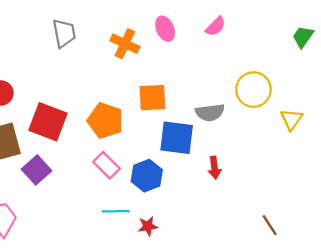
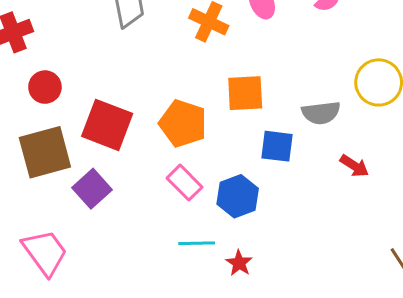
blue square: (177, 138) -> (277, 146), size x0.7
red arrow: (214, 168) -> (354, 166), moved, turned -50
red star: (148, 226) -> (239, 263), turned -30

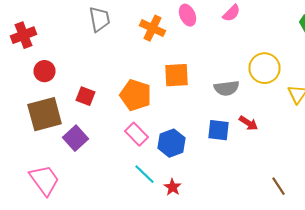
red square: (107, 125) -> (86, 96), size x0.6
blue square: (277, 146) -> (218, 130), moved
cyan line: (197, 243) -> (144, 174), turned 45

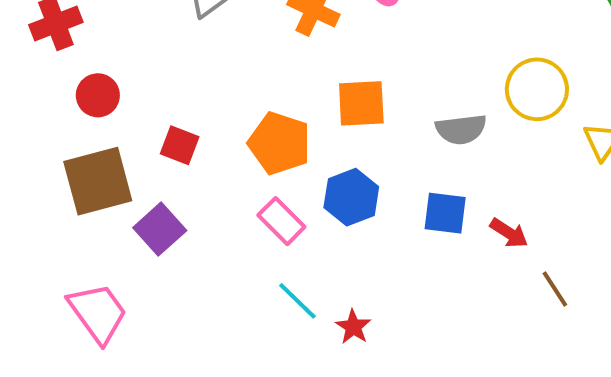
red arrow: (248, 123) -> (509, 233), moved
blue hexagon: (172, 143) -> (351, 197), moved
brown line: (278, 186) -> (555, 289), moved

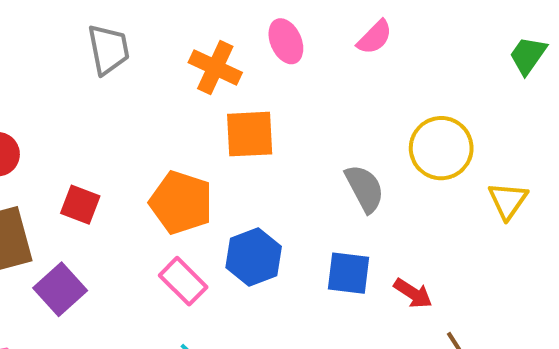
orange square: (361, 103) -> (250, 134), moved
gray semicircle: (461, 129) -> (365, 188), turned -111

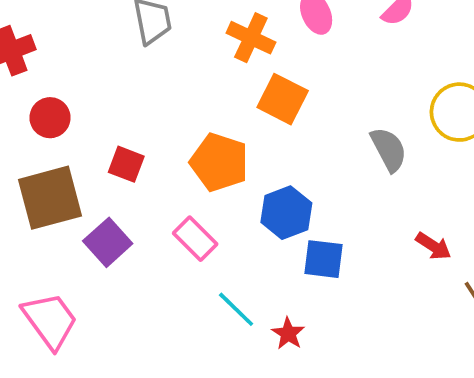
orange square: (250, 134) -> (283, 99), turned 30
blue square: (348, 273) -> (324, 259), moved
pink rectangle: (183, 281) -> (195, 239), moved

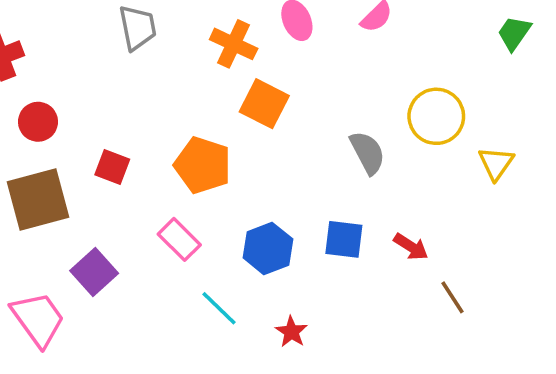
blue hexagon: (286, 213) -> (268, 248), moved
purple square: (108, 242) -> (94, 272), moved
blue square: (324, 259) -> (344, 239), moved
red star: (288, 334) -> (291, 332), moved

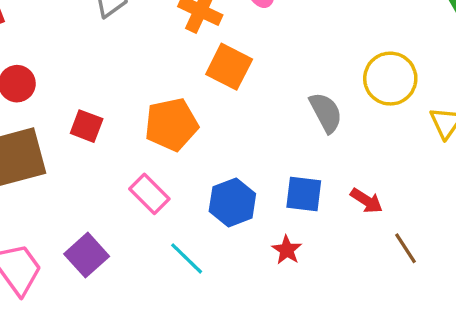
orange pentagon: (203, 165) -> (171, 124), turned -30
purple square: (94, 272) -> (87, 255), moved
red star: (291, 332) -> (287, 250), moved

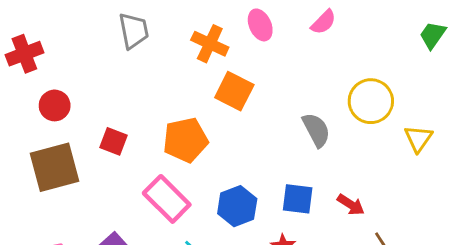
pink rectangle: (149, 194) -> (167, 199), size x1.4

